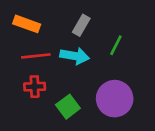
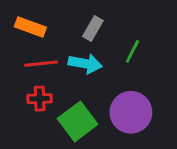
green square: (68, 107) -> (78, 121), size x1.4

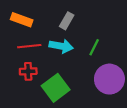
green line: (132, 51) -> (94, 47), moved
purple circle: (131, 112) -> (109, 79), moved

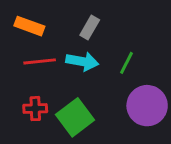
red cross: (28, 71) -> (35, 109), moved

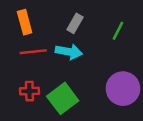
orange rectangle: (29, 26) -> (25, 22), turned 55
green line: (126, 63) -> (118, 31), moved

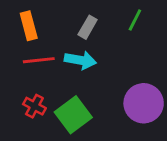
green line: (118, 31) -> (135, 20), moved
red cross: (29, 91) -> (34, 106), turned 30

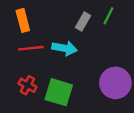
gray rectangle: (88, 27) -> (83, 22), moved
green square: (73, 115) -> (59, 92), turned -36

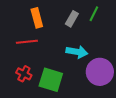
orange rectangle: (23, 20) -> (37, 18), moved
cyan arrow: (64, 48) -> (77, 52), moved

